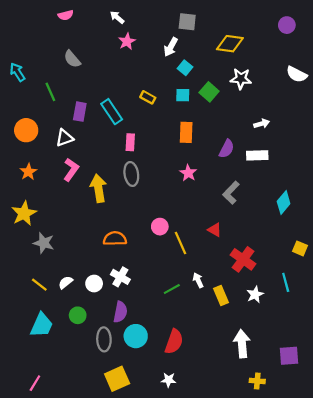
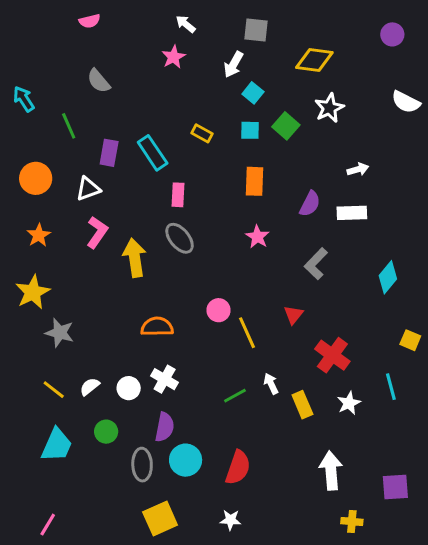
white arrow: (117, 17) -> (186, 24), moved
white star: (241, 79) -> (329, 108), turned -30
gray ellipse: (131, 174) -> (180, 238), turned -30
red triangle: (215, 230) -> (293, 315), turned 40

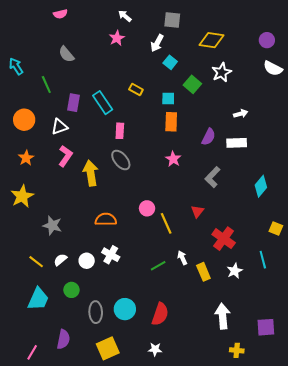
purple circle: (392, 34) -> (267, 40), moved
cyan square: (250, 130) -> (168, 99), moved
gray star: (60, 333) -> (52, 225), moved
purple semicircle: (165, 427) -> (63, 339), moved

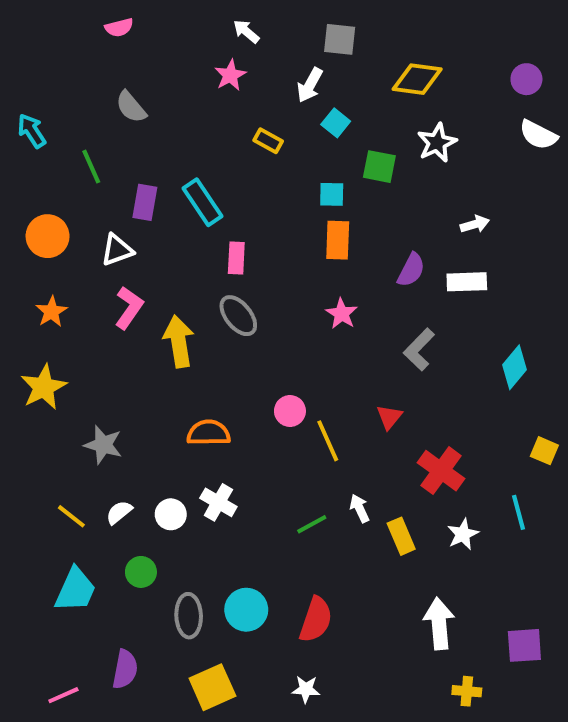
green square: (192, 84) -> (379, 167), turned -30
yellow rectangle: (136, 89) -> (268, 141), moved
pink line: (32, 352) -> (63, 695), turned 35

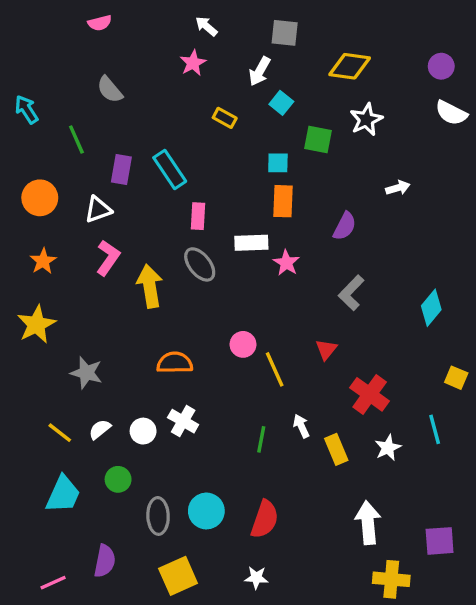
white rectangle: (467, 282) -> (251, 243), moved
green line: (312, 524) -> (261, 439), turned -50
yellow cross: (467, 691) -> (391, 579), size x1.5

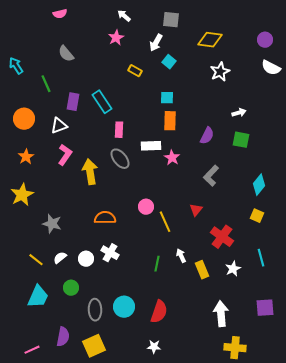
green square: (318, 140) -> (241, 140), moved
yellow square: (456, 378) -> (257, 216), moved
purple square: (440, 541) -> (265, 308), moved
yellow square: (178, 576) -> (94, 346), moved

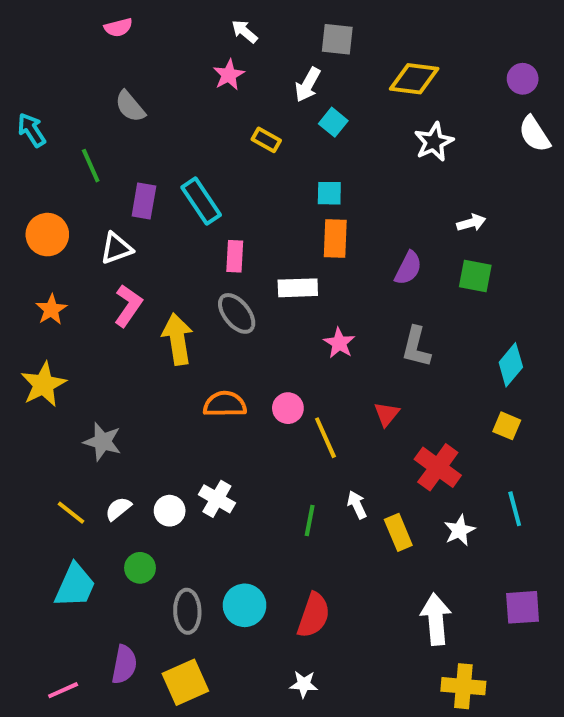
white semicircle: (271, 68) -> (534, 134), turned 30
pink star: (172, 158) -> (339, 343), moved
gray L-shape: (211, 176) -> (416, 347), turned -30
orange semicircle: (105, 218) -> (225, 404), moved

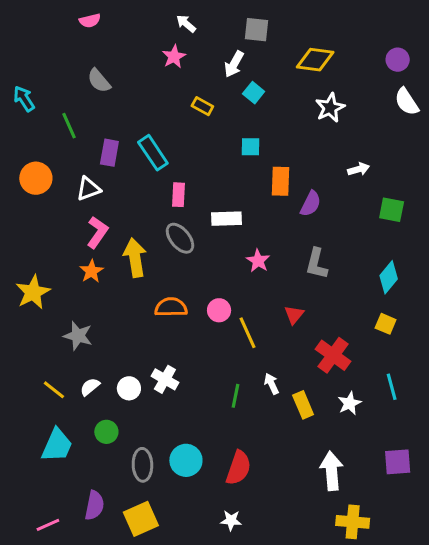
orange rectangle: (335, 239) -> (281, 181), moved
green square: (475, 276) -> (392, 210), moved
orange star: (51, 310) -> (91, 271), moved

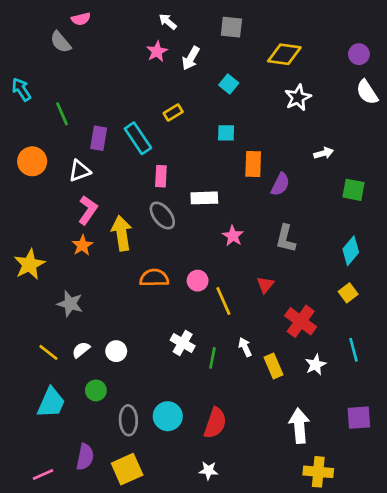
white arrow: (234, 64) -> (191, 58), moved
gray semicircle: (99, 81) -> (61, 42), moved
yellow rectangle: (202, 106) -> (173, 112), moved, turned -60
yellow square: (386, 324) -> (348, 293), turned 30
white cross: (165, 379) -> (183, 343), moved

